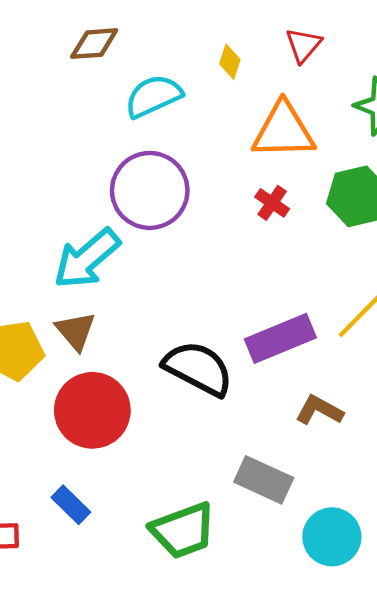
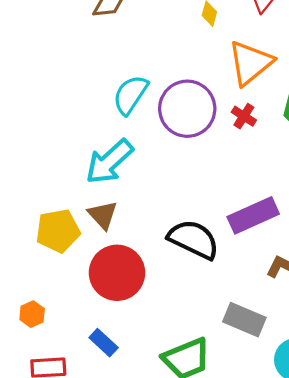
cyan semicircle: (154, 96) -> (130, 95), moved, turned -30
orange triangle: (283, 131) -> (250, 63), turned -36
purple circle: (150, 190) -> (187, 109), moved

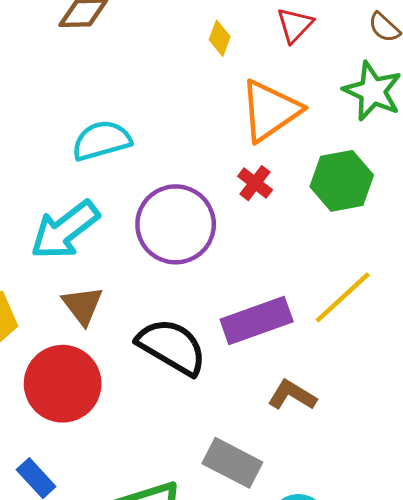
cyan semicircle: (130, 95) -> (102, 141), turned 36
purple circle: (187, 109) -> (176, 224), moved
brown triangle: (103, 215) -> (82, 305), moved

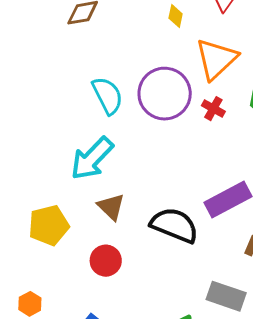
cyan semicircle: (102, 141) -> (107, 96), turned 87
purple circle: (176, 224) -> (165, 94), moved
red circle: (63, 384) -> (106, 261), size x0.6

